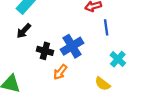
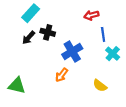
black cross: (45, 51) -> (48, 32), moved
cyan cross: (118, 59) -> (113, 54), moved

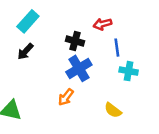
black cross: (48, 32) -> (75, 41), moved
cyan cross: (113, 54) -> (129, 71), turned -32

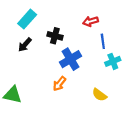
black cross: (75, 41) -> (55, 36), moved
cyan cross: (129, 71) -> (113, 61), turned -32

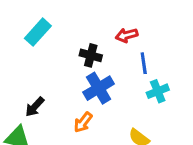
black cross: (55, 36) -> (91, 55), moved
black arrow: (25, 45) -> (35, 107), moved

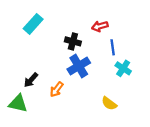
cyan cross: (158, 91) -> (123, 68), turned -35
orange arrow: (83, 122) -> (57, 89), moved

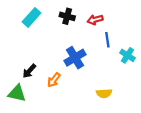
black cross: (73, 41) -> (67, 16), moved
cyan cross: (123, 68) -> (127, 55), moved
yellow semicircle: (109, 103) -> (104, 93), turned -40

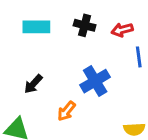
cyan rectangle: (31, 17) -> (36, 27), turned 48
black arrow: (29, 71) -> (33, 84), moved

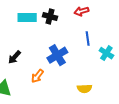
cyan rectangle: (36, 27) -> (27, 18), moved
red arrow: (122, 30) -> (81, 11), moved

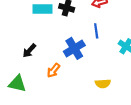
blue line: (88, 38) -> (96, 31), moved

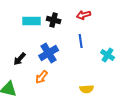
blue cross: (74, 48) -> (49, 53), moved

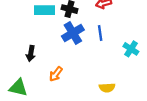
blue cross: (49, 53) -> (73, 33), moved
black arrow: (20, 59) -> (31, 53), turned -32

